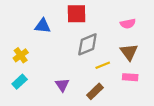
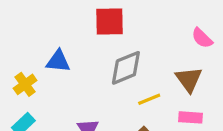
pink semicircle: (128, 24) -> (202, 38), moved, turned 56
blue triangle: (43, 26) -> (58, 61), moved

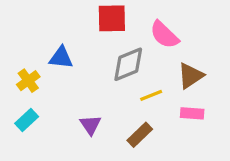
pink semicircle: (202, 38) -> (164, 35), moved, size x1.4
brown triangle: (189, 79) -> (191, 76), turned 32

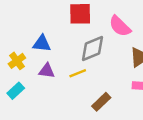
yellow line: (151, 95) -> (78, 73), moved
purple triangle: (91, 125) -> (47, 71), moved, turned -49

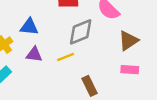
brown rectangle: (101, 102) -> (89, 86), turned -72

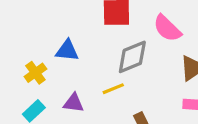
purple triangle: (34, 54) -> (74, 103), moved

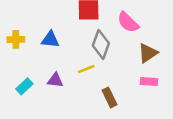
gray diamond: (132, 57) -> (101, 44), turned -48
yellow cross: (35, 73) -> (16, 39), moved, turned 35

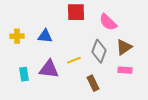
gray diamond: (101, 44) -> (99, 51), moved
purple triangle: (55, 80) -> (49, 69), size x1.5
cyan rectangle: (24, 86) -> (24, 74), turned -56

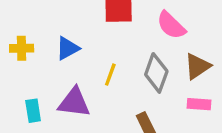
blue triangle: (45, 36) -> (68, 48), turned -35
yellow line: (74, 60) -> (110, 75), moved, turned -48

